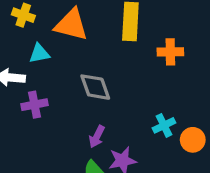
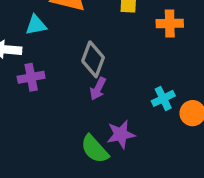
gray diamond: (95, 87) -> (93, 59), turned 40
purple arrow: (97, 137) -> (98, 89), moved

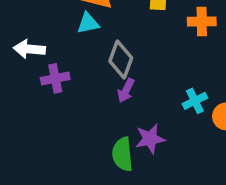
cyan triangle: (36, 25) -> (88, 23), moved
green semicircle: (95, 149) -> (122, 154), turned 36

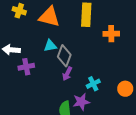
cyan triangle: (88, 23) -> (50, 46), moved
cyan cross: (195, 101) -> (93, 84), moved

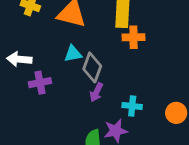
orange cross: (111, 34) -> (134, 37), moved
cyan cross: (93, 84) -> (132, 106), turned 32

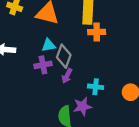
purple cross: (40, 83) -> (43, 65), moved

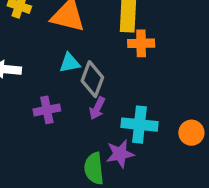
purple cross: (43, 65) -> (47, 110), moved
cyan cross: (96, 87) -> (139, 125), size x1.5

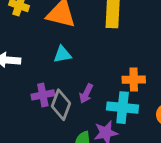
orange cross: (141, 43) -> (134, 80), moved
gray diamond: (92, 79) -> (61, 105), moved

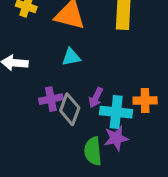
orange cross: (134, 80) -> (145, 101), moved
cyan cross: (123, 108) -> (116, 112), moved

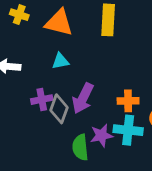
purple arrow: (96, 98) -> (83, 98), size x1.6
cyan cross: (116, 112) -> (128, 130), moved

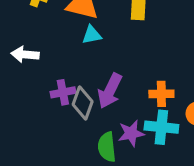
cyan triangle: (60, 61) -> (92, 35), moved

